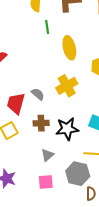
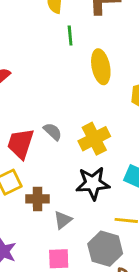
yellow cross: (67, 86) -> (94, 139), moved
brown cross: (41, 123) -> (38, 199), moved

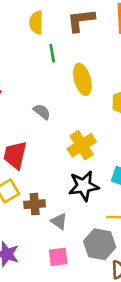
gray semicircle: (53, 132) -> (42, 112), moved
gray triangle: (63, 220) -> (59, 221), turned -42

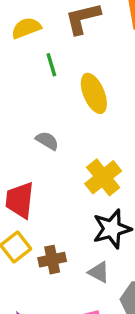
yellow semicircle: (36, 22) -> (26, 28), turned 75
gray triangle: (59, 221) -> (99, 272), moved

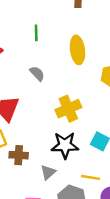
green line: (51, 65) -> (36, 33), moved
gray triangle: (99, 272) -> (48, 172), turned 35

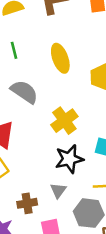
gray semicircle: (37, 74) -> (24, 92), size x1.6
brown cross: (19, 155) -> (27, 203), moved

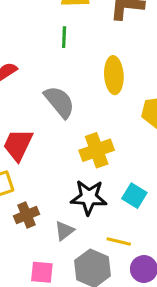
green line: (14, 50) -> (64, 37), moved
brown cross: (27, 203) -> (26, 215), moved, turned -30

